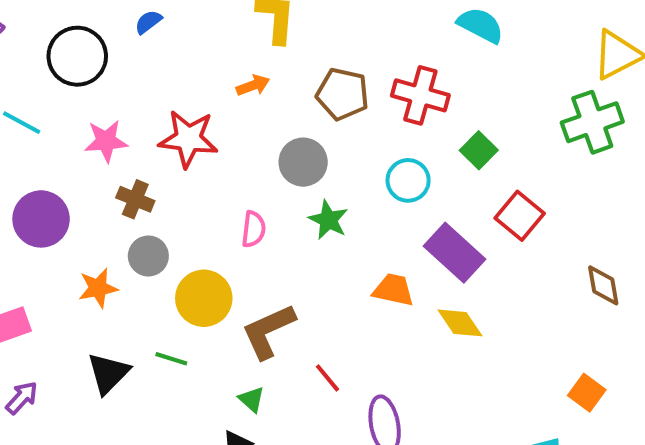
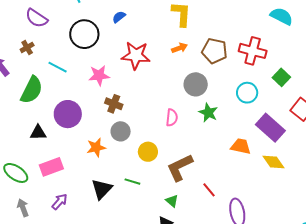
orange arrow: (253, 85) -> (180, 48), moved
red star: (188, 139) -> (136, 55), moved
yellow circle: (204, 298) -> (148, 152), size x0.7

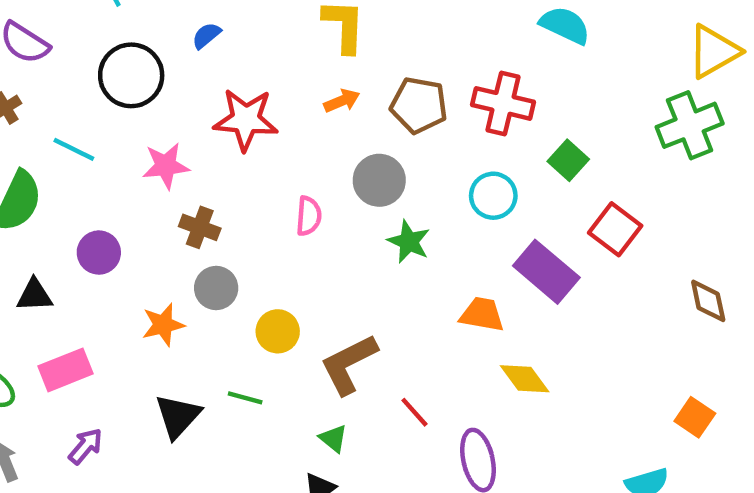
purple circle: (68, 114) -> (99, 253), size x0.7
pink semicircle: (172, 118) -> (309, 216), moved
yellow diamond: (274, 162) -> (525, 379), moved

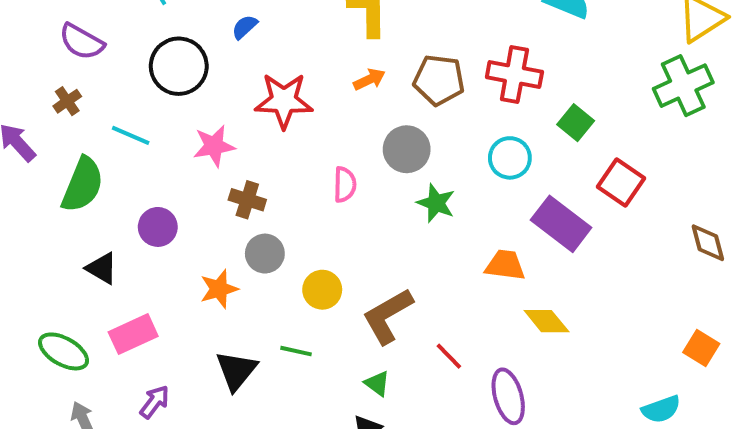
black triangle: (34, 295) -> (102, 268), turned 36

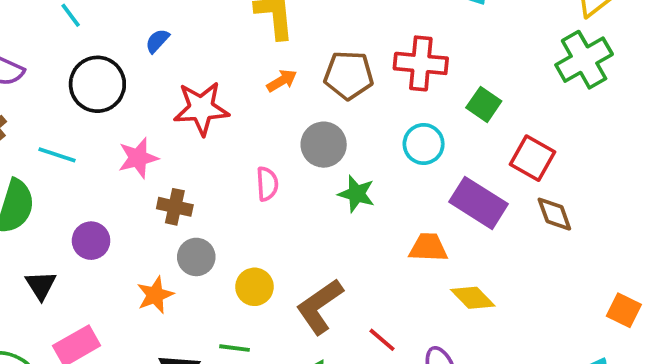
brown diamond: (708, 243) -> (554, 214), moved
black triangle: (102, 268) -> (41, 285), turned 32

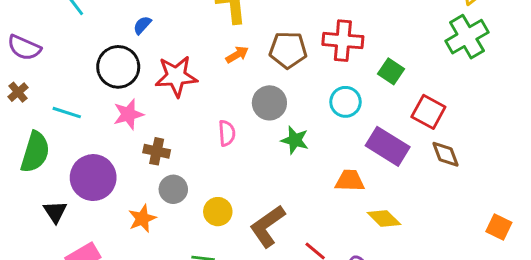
black circle: (97, 84) -> (118, 67), moved
purple circle: (91, 241) -> (93, 178), size x1.6

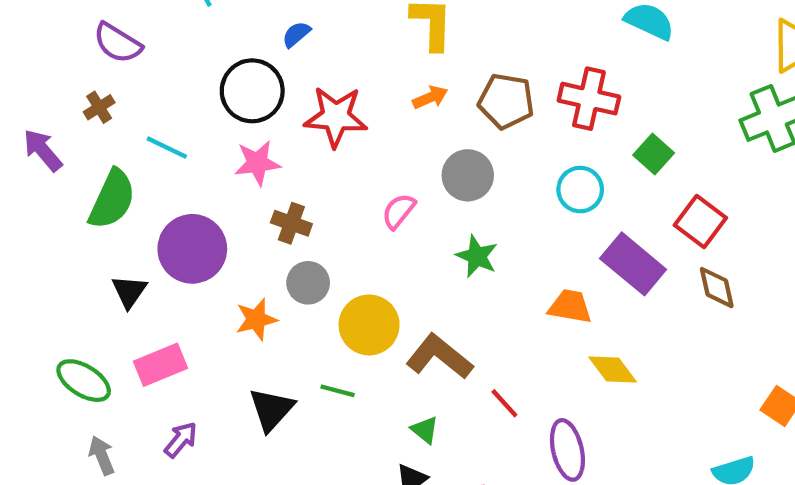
pink semicircle: (227, 133) -> (399, 211), turned -145
green star: (295, 140) -> (477, 256), moved
yellow circle: (218, 212) -> (369, 325), size x1.4
brown L-shape: (267, 226) -> (439, 357), turned 66

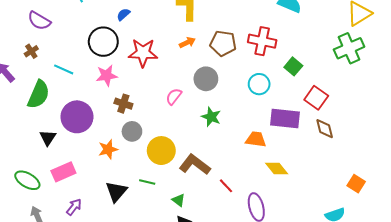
purple rectangle: (633, 264) -> (285, 118), turned -32
green triangle: (425, 430) -> (179, 200), moved

